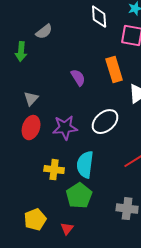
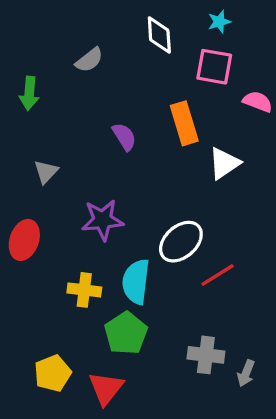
gray semicircle: (44, 32) -> (89, 60), moved
white ellipse: (105, 122) -> (181, 242), moved
red ellipse: (31, 128) -> (24, 240), moved
red triangle: (67, 229) -> (106, 388), size x1.6

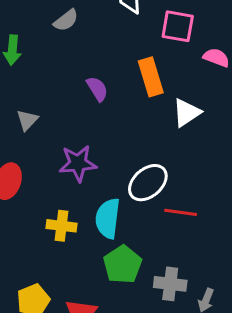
red line: (218, 275) -> (181, 212), turned 40
green pentagon: (126, 333) -> (123, 265), moved

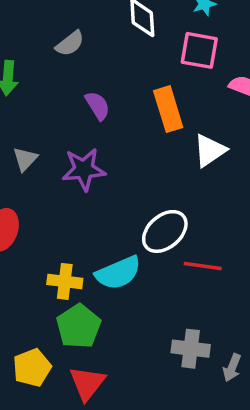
purple semicircle: (97, 89) -> (98, 106), moved
purple star: (78, 163) -> (84, 169), moved
cyan semicircle: (108, 218) -> (118, 273), turned -120
green pentagon: (123, 265) -> (79, 326), moved

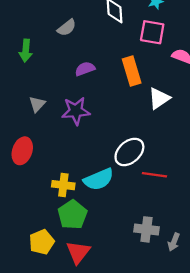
purple semicircle: (98, 106) -> (85, 69), turned -78

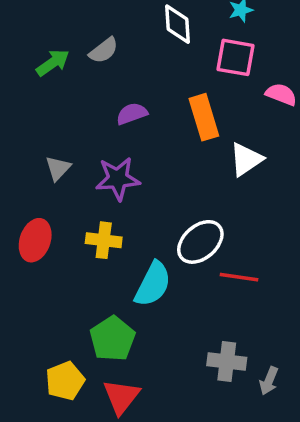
green arrow: (26, 51) -> (53, 63), moved, turned -130
cyan semicircle: (99, 179) -> (153, 284), turned -40
yellow cross: (63, 185) -> (104, 240), moved

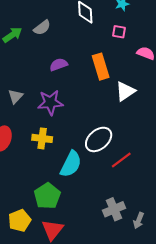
pink square: (235, 57) -> (119, 32), size x0.6
red line: (239, 277) -> (121, 160), turned -45
gray cross: (227, 361) -> (114, 209), turned -30

